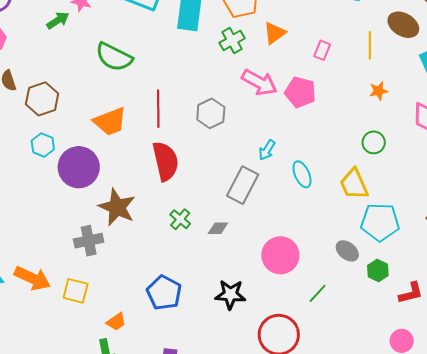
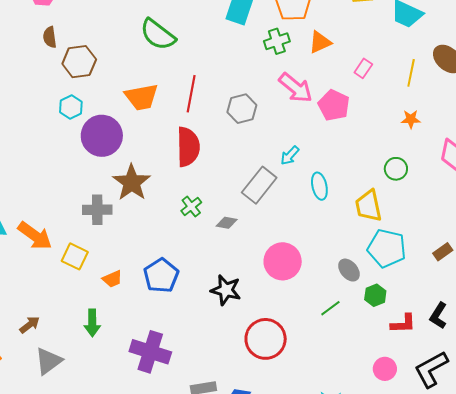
green line: (318, 293) -> (330, 308), moved
orange trapezoid: (116, 322) -> (112, 279), moved

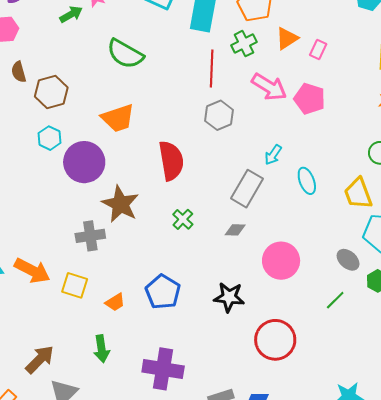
pink rectangle: (363, 68) -> (318, 50), moved
red line: (191, 94) -> (212, 68), moved
gray diamond: (227, 223) -> (235, 230), moved
brown arrow: (30, 325) -> (40, 359), size x1.5

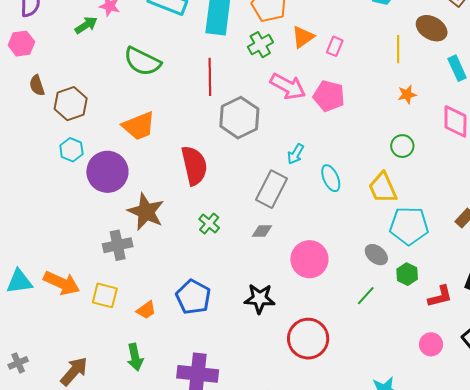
red line: (212, 68) -> (210, 77), moved
gray hexagon: (219, 115) -> (239, 118), size x1.4

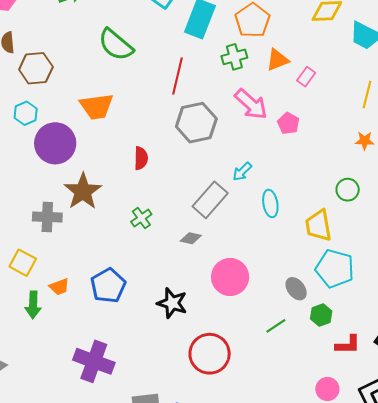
pink pentagon: (329, 96) -> (288, 123), size x0.7
red semicircle: (194, 166) -> (141, 158), size x0.6
green arrow: (135, 357) -> (33, 305), moved

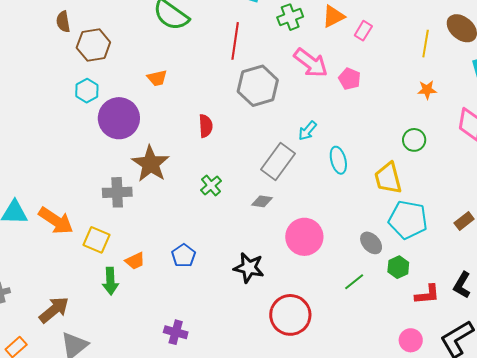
orange trapezoid: (97, 106) -> (157, 78), size x0.6
blue pentagon: (108, 286) -> (184, 256), size x0.7
purple cross: (94, 361) -> (176, 332), size x0.6

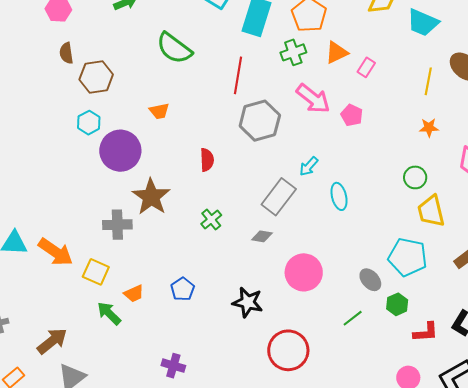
yellow trapezoid: (388, 178) -> (431, 211), moved
green arrow: (110, 281) -> (109, 313), turned 136

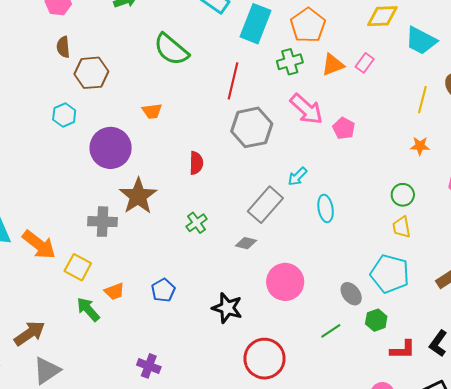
pink rectangle: (366, 67) -> (365, 63), moved
cyan hexagon: (89, 123) -> (64, 115), moved
yellow trapezoid: (431, 211) -> (402, 227), moved, size x0.7

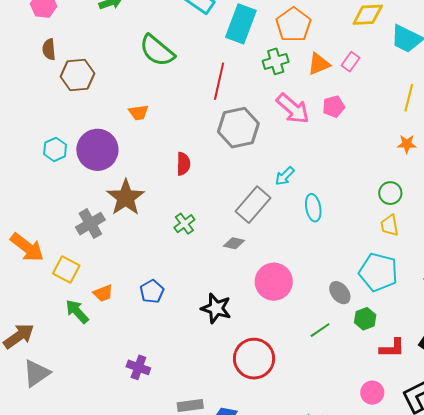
cyan hexagon: (64, 115) -> (55, 149), moved
pink pentagon: (344, 128) -> (334, 107), moved, turned 30
gray cross: (103, 222) -> (90, 224), turned -32

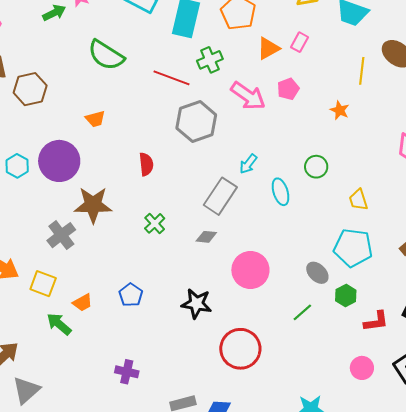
green cross: (276, 61) -> (210, 60), moved
red line: (219, 81) -> (171, 78), turned -75
orange star: (407, 144) -> (340, 110), moved, turned 30
green circle: (390, 193) -> (316, 167), moved
brown star: (126, 198) -> (93, 205), turned -30

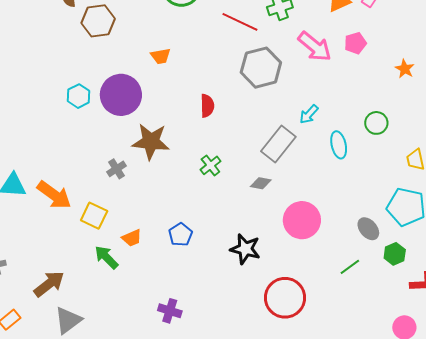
gray cross: (61, 235) -> (117, 169), size x0.7

